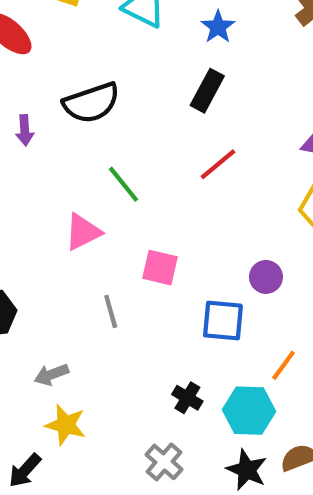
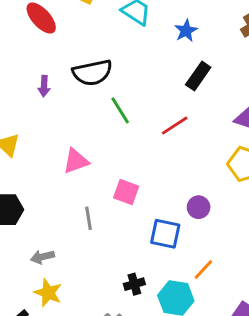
black rectangle: (207, 91) -> (198, 76), moved
green line: (124, 184) -> (120, 110), moved
black cross: (187, 398) -> (134, 284), turned 36

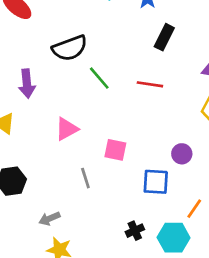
purple arrow: (44, 86) -> (27, 84), moved, size x1.5
red line: (175, 126) -> (150, 84), turned 50

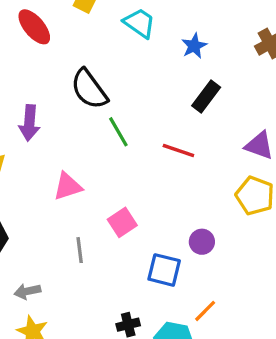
black semicircle: (70, 48) -> (89, 89), turned 64
pink square: (115, 150) -> (122, 222), turned 35

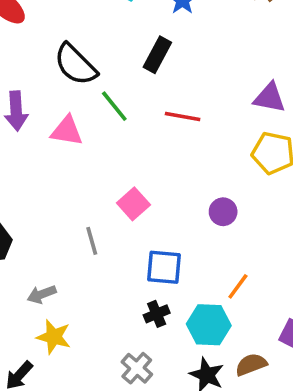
black rectangle: (206, 96) -> (157, 55), moved
pink triangle: (68, 186) -> (67, 131), moved, turned 36
blue square: (164, 270) -> (164, 267), moved

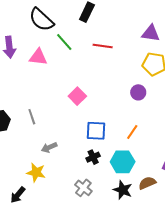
purple circle: (223, 212) -> (138, 92), moved
gray line: (92, 241) -> (32, 117), moved
orange line: (238, 286) -> (132, 132), moved
gray arrow: (42, 294) -> (49, 147), moved

